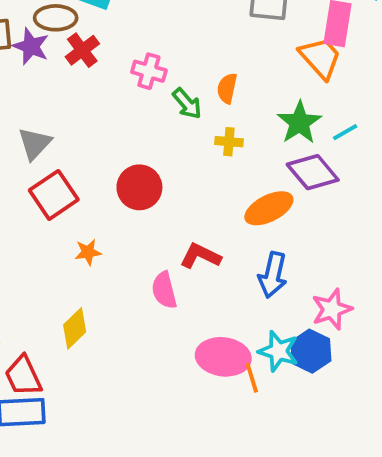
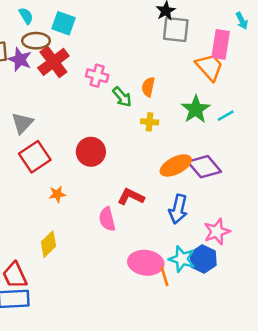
red cross: (82, 50) -> (53, 62), size x1.4
purple diamond: (313, 172) -> (204, 167), moved

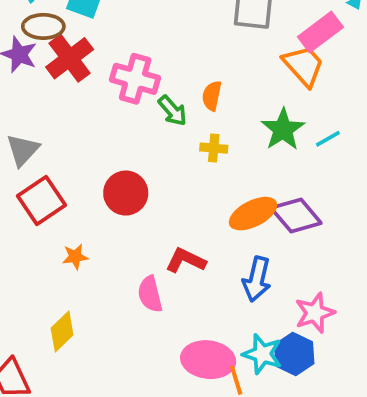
pink rectangle: (221, 44) -> (320, 32), turned 44
pink cross: (97, 76) -> (135, 79), size x1.4

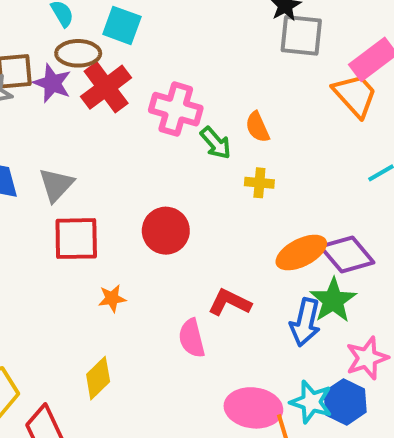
orange semicircle: (212, 96) -> (257, 127), turned -36
green star: (283, 129) -> (333, 300), moved
red square: (41, 201) -> (76, 239), turned 33

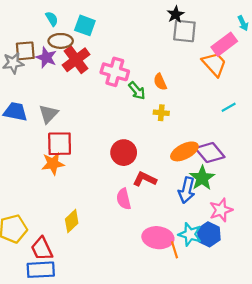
red circle: (166, 231) -> (124, 153), moved
orange star: (112, 298) -> (53, 164), moved, size x1.5

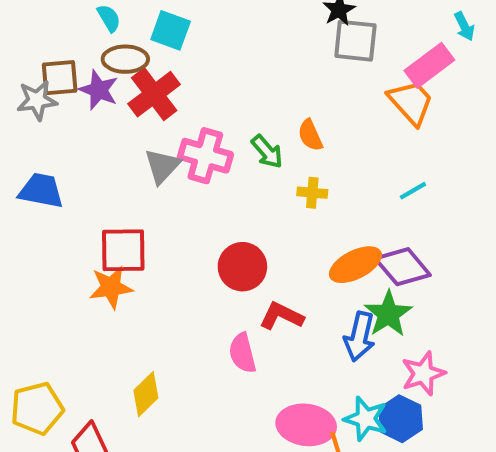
pink cross: (115, 72) -> (205, 156), moved
cyan line: (229, 107) -> (413, 191), moved
gray triangle: (48, 114) -> (162, 166), moved

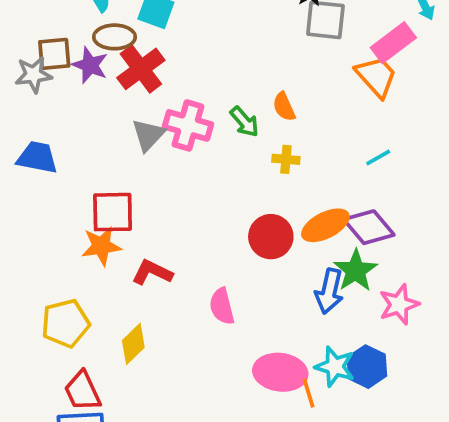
red circle: (242, 267) -> (271, 237), moved
red L-shape: (281, 316) -> (152, 272), moved
pink star: (423, 374) -> (399, 304), moved
yellow pentagon: (37, 408) -> (66, 323), moved

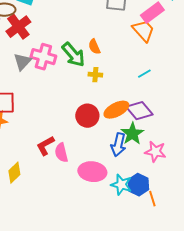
green arrow: (244, 122) -> (73, 55), size x1.5
red L-shape: (152, 272) -> (45, 146), moved, turned -55
pink star: (399, 304) -> (155, 152), turned 30
pink ellipse: (280, 372) -> (92, 172), moved
orange line: (309, 393) -> (152, 199), moved

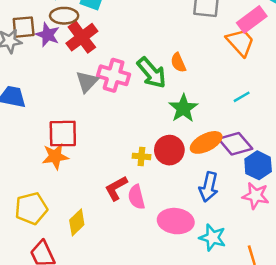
yellow cross: (95, 75) -> (141, 156), moved
green star: (132, 134) -> (183, 108), moved
blue hexagon: (138, 185) -> (258, 165), moved

